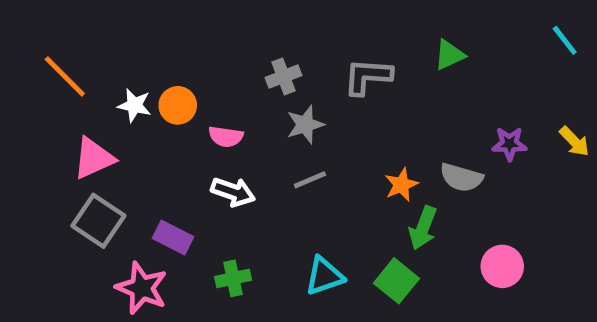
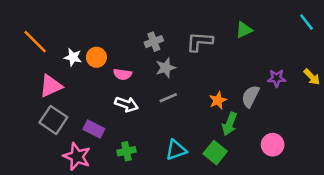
gray semicircle: (461, 177) -> (250, 96), turned 100

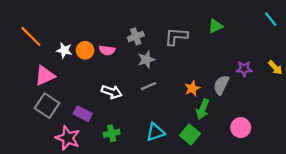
pink semicircle: (123, 74) -> (107, 50), moved

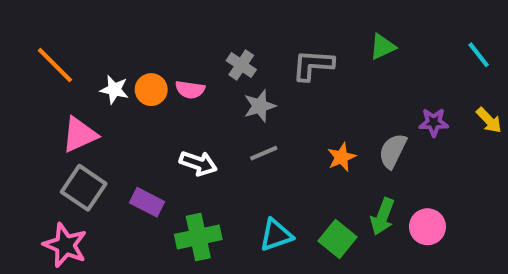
cyan line: (271, 19) -> (479, 55), moved
gray cross: (136, 36) -> (241, 65), turned -35
green arrow: (203, 109) -> (382, 217), moved
green cross: (112, 133) -> (198, 237), size x1.5
pink star: (68, 138) -> (65, 245), moved

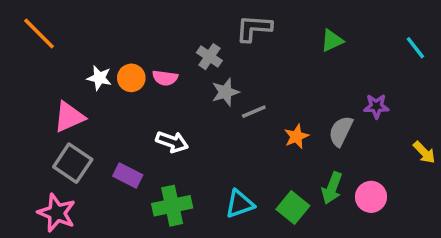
orange line: (55, 65) -> (39, 33), moved
gray L-shape: (313, 65) -> (254, 28), moved
yellow arrow: (489, 120) -> (424, 152), moved
gray line: (264, 153) -> (254, 112), moved

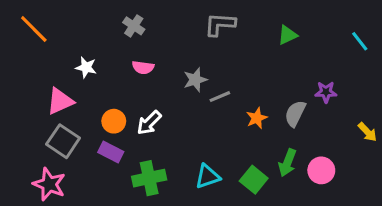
gray cross: (209, 57) -> (134, 26), moved
orange circle: (131, 78) -> (114, 121), moved
white arrow: (172, 142) -> (149, 123), turned 116

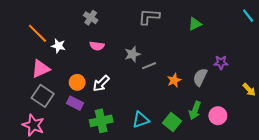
orange line: (34, 29) -> (38, 33), moved
cyan line: (360, 41) -> (248, 16), moved

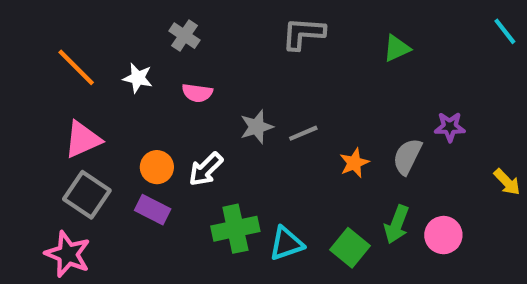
white star: (58, 46) -> (138, 78), moved
gray star: (132, 54) -> (257, 127), moved
green cross: (101, 121) -> (235, 229), moved

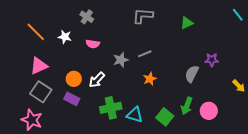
gray line: (303, 133) -> (145, 54), moved
orange star: (354, 163) -> (150, 79), moved
cyan triangle: (286, 244) -> (135, 115), turned 36

